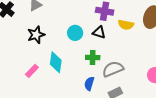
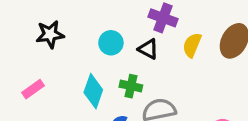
yellow semicircle: (126, 25) -> (192, 45), turned 91
cyan diamond: (56, 62) -> (93, 91), moved

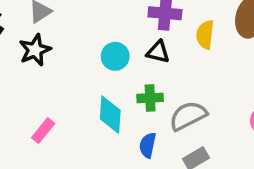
black star: (50, 34) -> (35, 50), moved

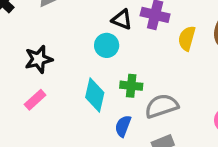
black star: (35, 50) -> (39, 59), moved
black triangle: (158, 52) -> (122, 20), moved

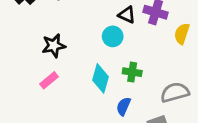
gray semicircle: (162, 106) -> (175, 92), moved

